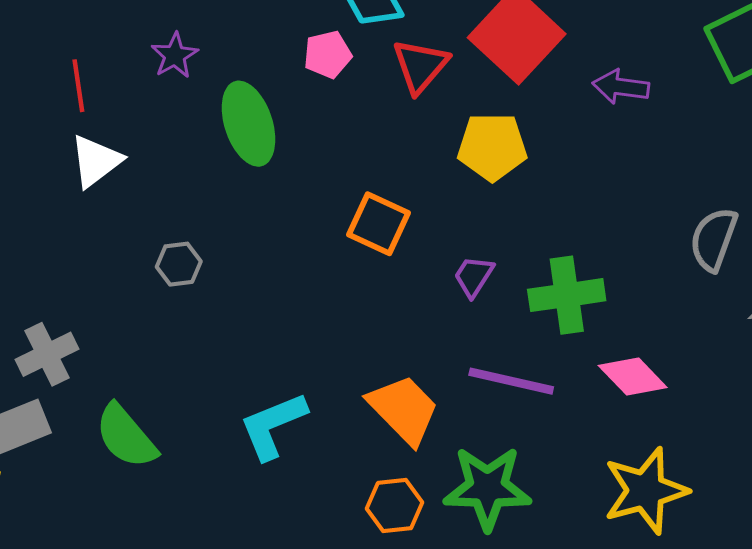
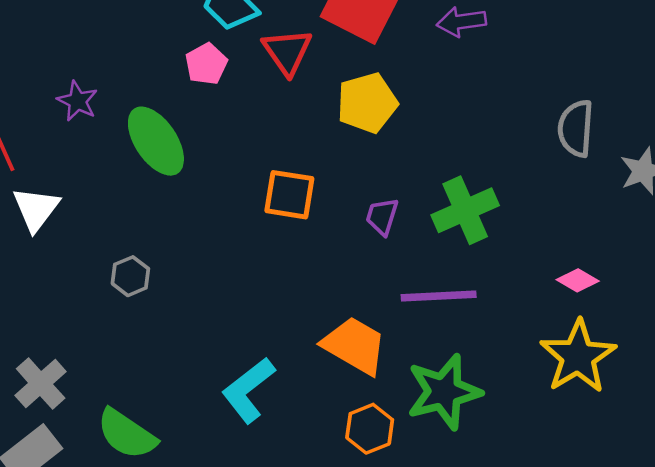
pink diamond: (633, 377) -> (578, 280), moved, size x0.7

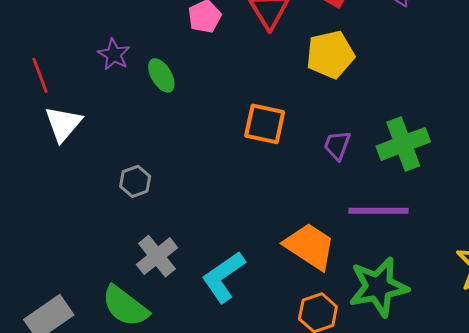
purple star: (77, 101) -> (114, 54), moved
green ellipse: (156, 141) -> (161, 75), size x0.6
gray cross: (41, 383) -> (157, 256), moved

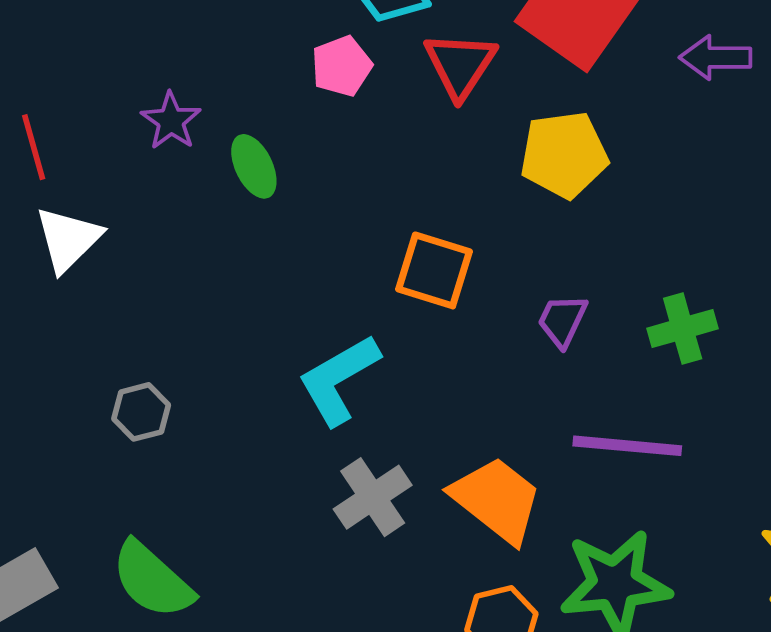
green cross: (403, 144) -> (683, 328), size x0.7
gray hexagon: (135, 181) -> (141, 412), moved
gray cross: (157, 256) -> (373, 497), moved
cyan L-shape: (223, 277) -> (339, 380), moved

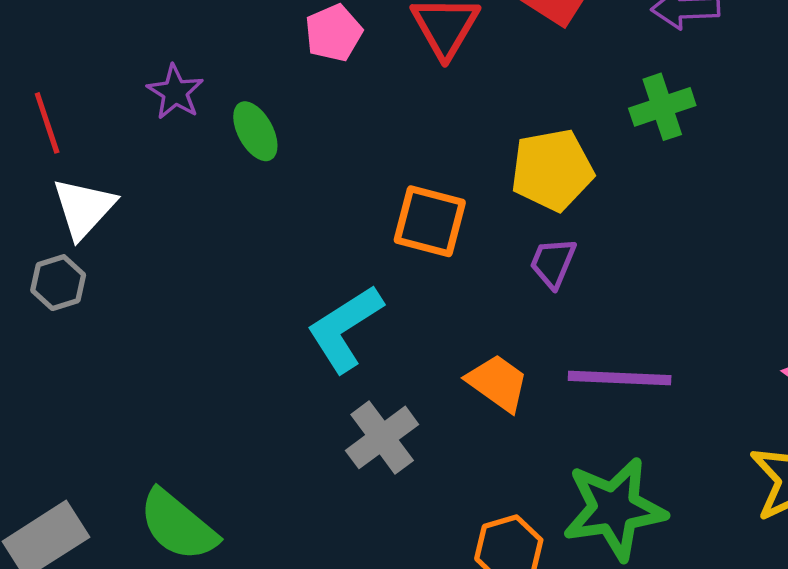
yellow pentagon: (564, 155) -> (552, 170), moved
green cross: (683, 328) -> (662, 107), moved
gray hexagon: (141, 412) -> (58, 283), moved
orange trapezoid: (497, 500) -> (498, 383), moved, size x0.7

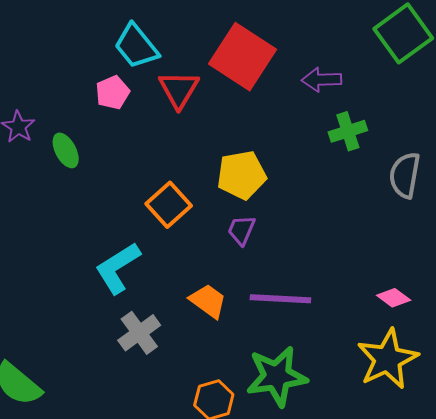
green cross: (662, 107) -> (348, 131), moved
orange square: (430, 221) -> (169, 205), turned 33

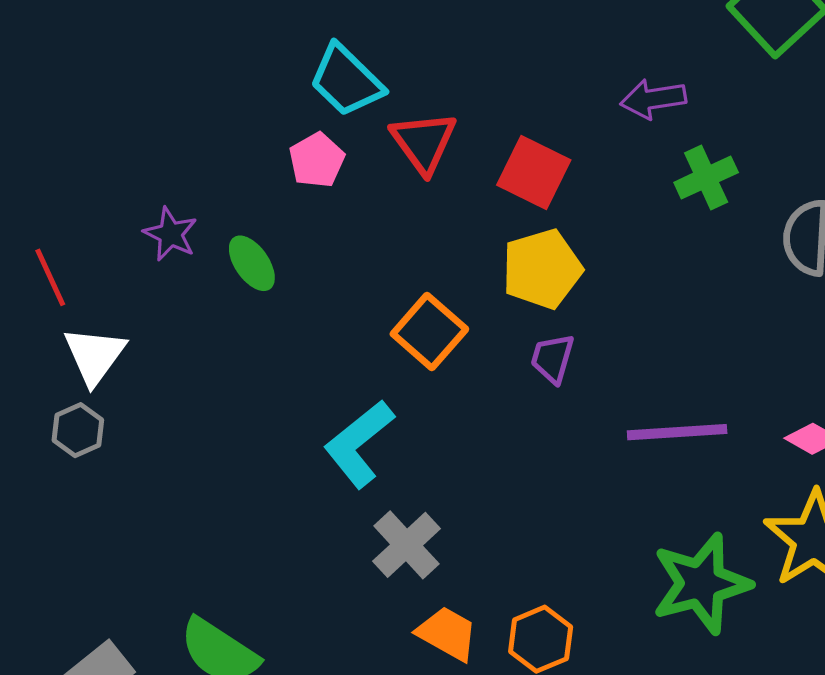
red square: (243, 57) -> (534, 172), moved, size x0.7
purple line: (280, 299) -> (677, 432), moved
orange trapezoid: (208, 301) -> (447, 634), moved
green star: (277, 376) -> (701, 584), moved

